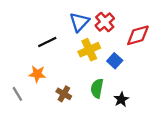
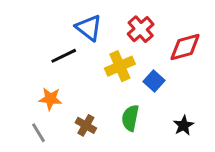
blue triangle: (79, 22) -> (89, 28), moved, turned -35
gray line: (17, 94) -> (38, 133), moved
black star: (121, 99) -> (184, 125), moved

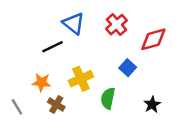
yellow cross: (120, 66) -> (81, 79), moved
brown cross: (86, 125) -> (56, 105), moved
gray line: (38, 133) -> (17, 107), moved

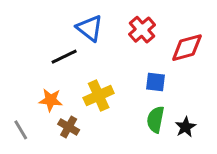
blue square: (128, 68) -> (156, 82), turned -35
green semicircle: (108, 98) -> (156, 119), moved

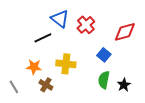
red cross: (142, 30) -> (86, 25), moved
blue square: (156, 82) -> (104, 55), turned 32
yellow cross: (99, 96) -> (66, 64), turned 30

